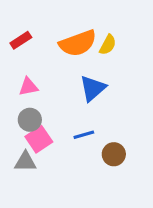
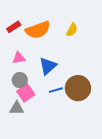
orange semicircle: (78, 43) -> (38, 30), moved
blue triangle: (93, 88) -> (48, 66), moved
brown circle: (114, 154) -> (78, 88), moved, size x1.6

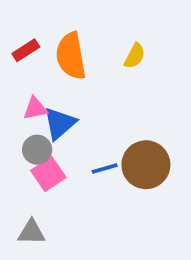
orange semicircle: (38, 30) -> (71, 56), turned 100
blue triangle: (48, 66) -> (60, 123), moved
gray triangle: (17, 108) -> (31, 232), moved

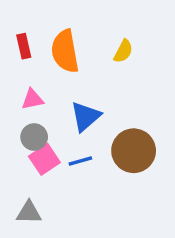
red rectangle: (26, 50) -> (24, 46), turned -70
blue triangle: (60, 123) -> (86, 116), moved
blue line: (105, 168) -> (80, 161), moved

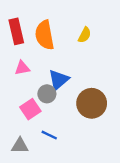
red rectangle: (24, 46) -> (16, 31), size x1.5
gray circle: (34, 137) -> (47, 94), moved
blue line: (80, 161) -> (49, 135), moved, turned 42

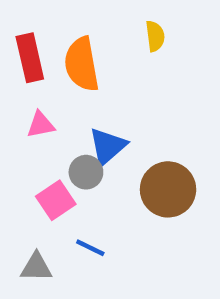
yellow semicircle: (85, 35) -> (155, 36), moved, turned -35

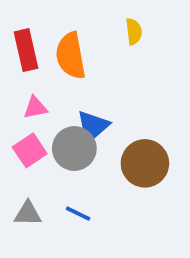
gray circle: (86, 172) -> (74, 149), size x1.5
pink square: (56, 200) -> (30, 150), moved
gray triangle: (36, 267) -> (28, 214), moved

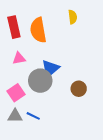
pink square: (30, 150) -> (16, 93), moved
brown circle: (145, 163) -> (79, 89), size x0.6
blue line: (78, 214) -> (33, 116), moved

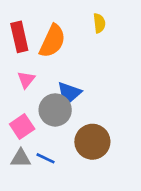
orange semicircle: (38, 30) -> (52, 41), turned -145
pink triangle: (19, 58) -> (26, 80), turned -40
brown circle: (79, 89) -> (92, 142), moved, size x1.6

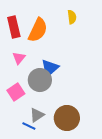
brown circle: (92, 142) -> (67, 118), moved
gray triangle: (21, 158) -> (37, 115), moved, turned -35
blue line: (45, 158) -> (29, 126), moved

